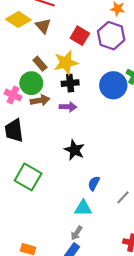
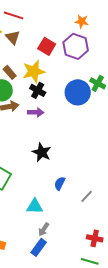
black cross: (70, 83) -> (38, 90), turned 35
cyan triangle: (83, 208) -> (35, 206), moved

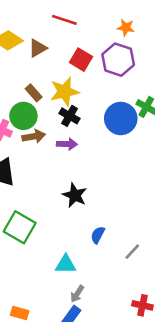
red line: (14, 15) -> (64, 20), moved
brown triangle: (13, 37) -> (38, 48), turned 42

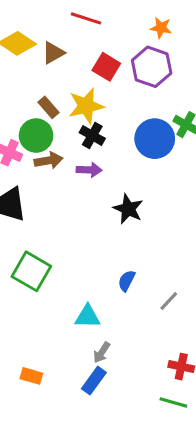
black star: (75, 195) -> (128, 209), moved

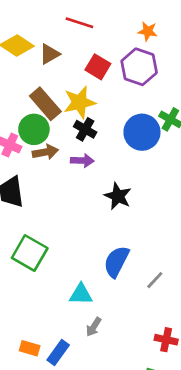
brown rectangle: (49, 107) -> (45, 104), size x1.6
blue semicircle: (127, 281) -> (116, 262), size x1.6
blue rectangle: (94, 381) -> (58, 353), moved

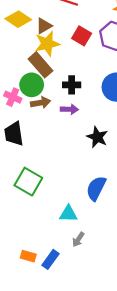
yellow star: (79, 102) -> (47, 44), moved
black cross: (85, 129) -> (72, 85), turned -30

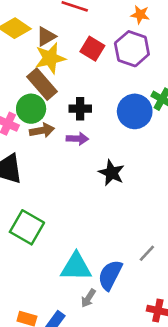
blue semicircle: (96, 188) -> (110, 275), moved
cyan triangle: (68, 214) -> (76, 267), size x1.4

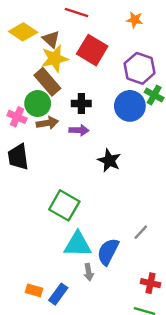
brown triangle: (46, 36) -> (51, 39), turned -48
red square: (92, 49) -> (92, 50), size x1.4
purple hexagon: (132, 49) -> (140, 68), moved
green square: (27, 227) -> (64, 205), moved
gray arrow: (88, 298) -> (89, 272), turned -42

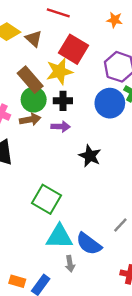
yellow star: (55, 59) -> (59, 71), moved
green circle: (38, 104) -> (34, 100), moved
blue semicircle: (108, 252) -> (89, 244), turned -80

